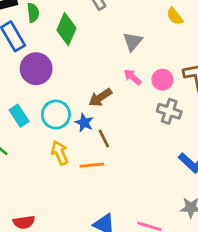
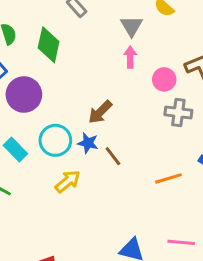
gray triangle: (133, 42) -> (132, 26), moved
pink arrow: (132, 77) -> (130, 57), moved, turned 60
yellow arrow: (60, 153) -> (68, 181), turned 85
orange line: (92, 165) -> (168, 178), moved

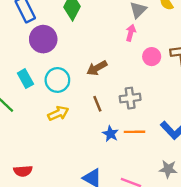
gray cross: (178, 113) -> (130, 98), moved, turned -30
blue star: (88, 143) -> (111, 134), moved

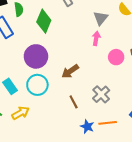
purple circle: (43, 39) -> (36, 56), moved
gray cross: (130, 98) -> (101, 94), turned -30
yellow arrow: (58, 113) -> (21, 113), moved

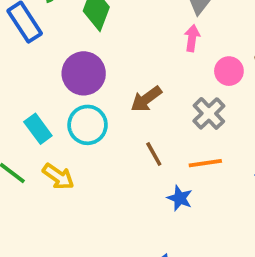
gray cross: (101, 94) -> (209, 113), moved
yellow arrow: (21, 113) -> (58, 176), turned 66
orange line: (108, 123) -> (205, 163), moved

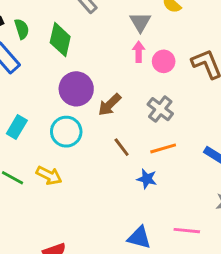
pink circle: (229, 71) -> (164, 61), moved
purple circle: (84, 73) -> (76, 89), moved
cyan rectangle: (38, 129) -> (17, 127), moved, turned 75

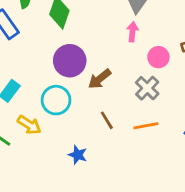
pink circle: (164, 61) -> (158, 57), moved
yellow arrow: (49, 175) -> (29, 125), moved
blue star: (147, 179) -> (78, 155), moved

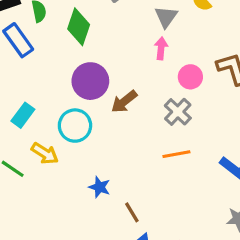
brown line: (107, 120) -> (132, 212), moved

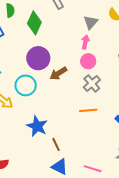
pink circle: (190, 77) -> (88, 61), moved
blue star: (99, 187) -> (37, 126), size x1.5

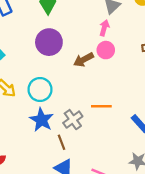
brown arrow: (58, 73) -> (84, 60), moved
gray cross: (92, 84) -> (73, 120), moved
cyan circle: (26, 85) -> (40, 89), moved

